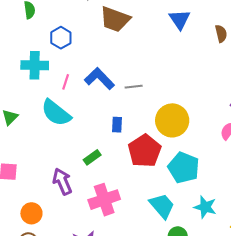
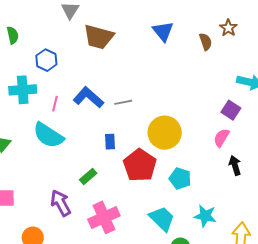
cyan pentagon: (184, 168) -> (180, 178), size x0.7

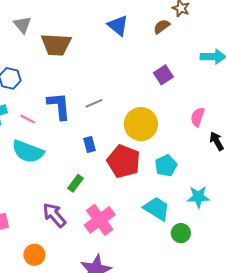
brown semicircle: (206, 42) -> (162, 27), turned -96
blue L-shape: (88, 97) -> (59, 106), turned 56
pink line: (55, 104) -> (28, 119), turned -63
purple square: (231, 110) -> (163, 75), moved, turned 36
cyan pentagon: (180, 178) -> (166, 166), turned -30

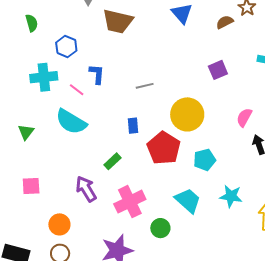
blue L-shape: (59, 106) -> (97, 74), moved, size x0.7
green circle: (181, 233) -> (160, 228), moved

